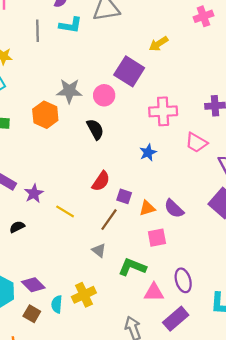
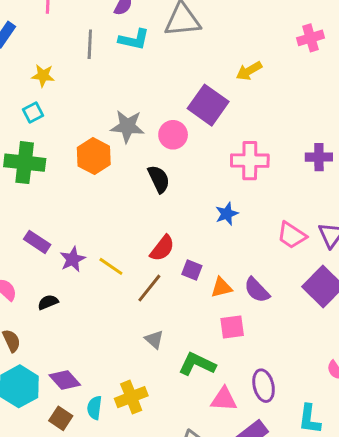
pink trapezoid: (196, 143) -> (292, 235), moved
yellow line: (65, 211) -> (111, 266), moved
brown line: (109, 220) -> (149, 288), moved

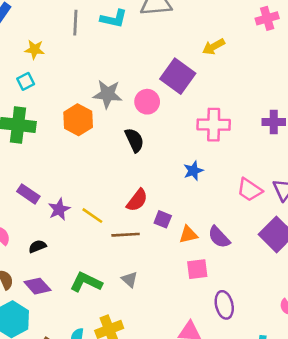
brown line: (149, 288) -> (126, 235), turned 48
green L-shape: (197, 364) -> (86, 282), moved
purple diamond: (65, 380) -> (37, 286), moved
purple ellipse: (264, 386) -> (224, 305), moved

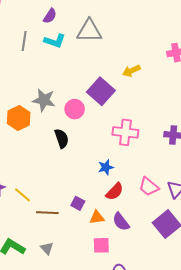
red semicircle: (137, 200) -> (115, 192), moved

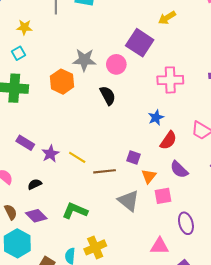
orange triangle: (97, 217) -> (149, 176), moved, turned -35
gray triangle: (47, 248) -> (129, 201), moved, size x1.6

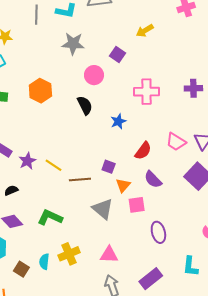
purple square: (140, 43) -> (117, 54), size x0.6
gray star: (84, 60) -> (73, 44), moved
blue star: (156, 118) -> (118, 121), moved
pink triangle: (160, 246) -> (109, 255), moved

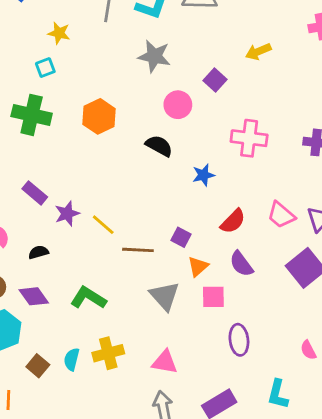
black semicircle: (85, 105) -> (159, 146), turned -42

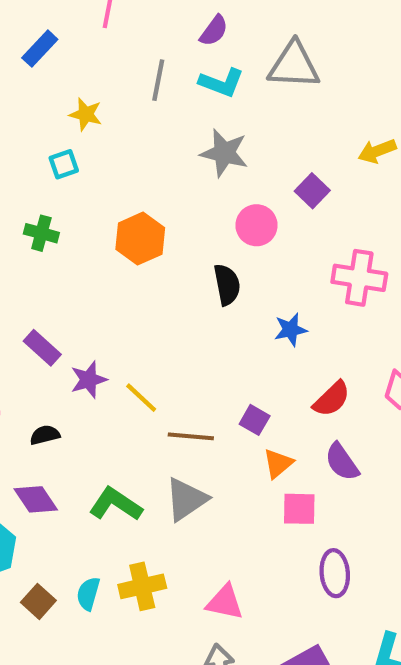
green cross: (32, 115) -> (41, 233), size x0.6
black semicircle: (159, 146) -> (227, 285), turned 48
gray triangle: (165, 296) -> (186, 499), moved, turned 36

